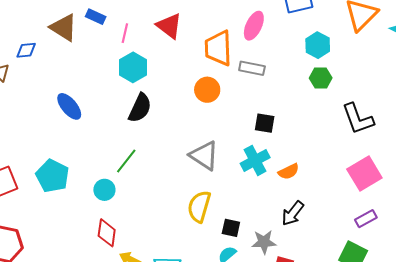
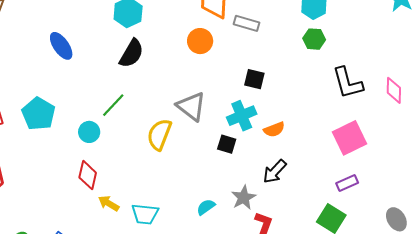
yellow semicircle: (199, 207) -> (159, 135), moved
black square: (231, 228) -> (227, 144), moved
gray star: (264, 242) -> (244, 198), turned -30

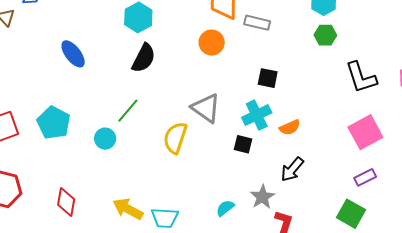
red diamond: (88, 175) -> (66, 202), moved
yellow arrow: (109, 203) -> (128, 209), size x1.4

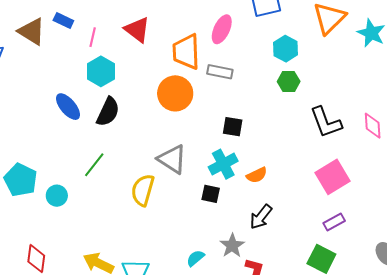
orange circle: (212, 43) -> (175, 93), size x1.4
blue ellipse: (73, 54) -> (68, 107), moved
cyan circle: (105, 139) -> (57, 196), moved

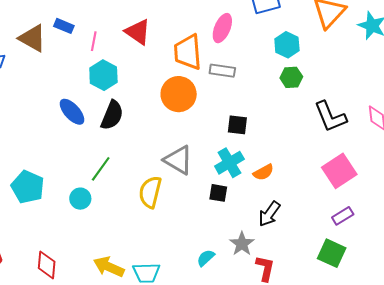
cyan circle: (57, 196) -> (80, 199), moved

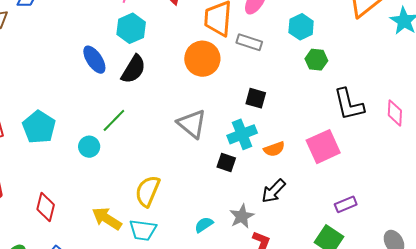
cyan hexagon: (287, 45) -> (301, 27), moved
pink square: (339, 171) -> (323, 147), moved
yellow semicircle: (150, 192) -> (148, 191), moved

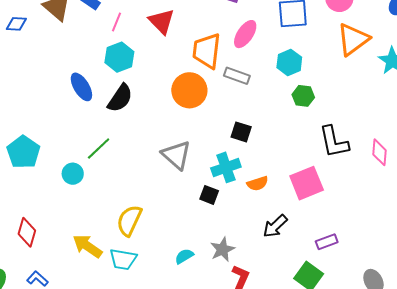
black arrow: (274, 191) -> (275, 226), moved

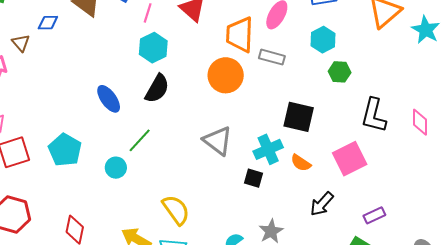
blue ellipse: (81, 87) -> (109, 99), moved
black square: (241, 132) -> (299, 117), moved, size x1.5
black L-shape: (334, 142) -> (374, 115), turned 30
orange semicircle: (258, 183) -> (301, 163), turned 55
yellow semicircle: (129, 220) -> (176, 210), turned 124

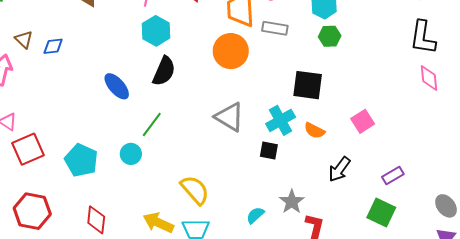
blue diamond: (48, 23) -> (53, 46), moved
green hexagon: (340, 72) -> (330, 36), moved
black L-shape: (374, 115) -> (423, 37), moved
cyan pentagon: (65, 150) -> (81, 160), moved
pink square: (350, 159) -> (363, 121), size x0.7

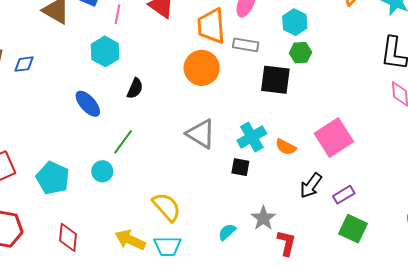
cyan hexagon: (156, 31) -> (105, 51), moved
black semicircle: (164, 71) -> (135, 88), size x0.7
black square: (308, 85) -> (275, 80), moved
pink square: (363, 121) -> (334, 137), size x1.6
purple rectangle: (393, 175) -> (344, 195), moved

